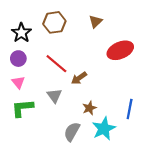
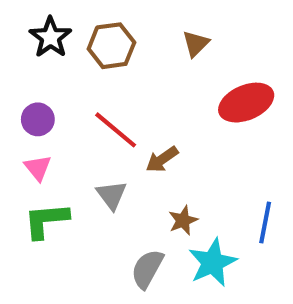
black star: (21, 33) -> (50, 37), moved

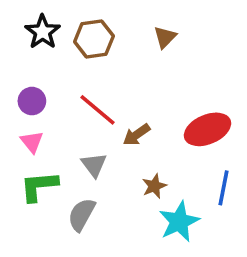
red ellipse: (246, 103) -> (207, 129), moved
gray semicircle: (147, 269) -> (82, 215), moved

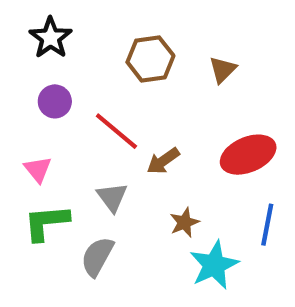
brown triangle: (165, 37) -> (223, 70), moved
brown hexagon: (94, 39) -> (150, 59), moved
purple circle: (32, 101) -> (55, 101), moved

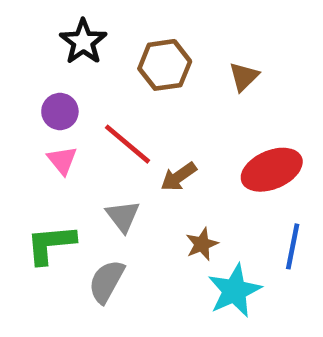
black star: (51, 38) -> (83, 42), moved
pink triangle: (38, 169) -> (62, 160), moved

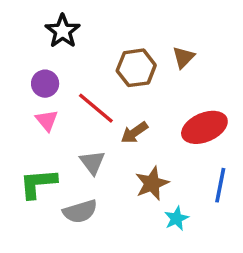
brown hexagon: (165, 65) -> (136, 68), moved
brown star: (202, 244) -> (152, 183), size x1.4
gray semicircle: (106, 281) -> (80, 211), turned -136
cyan star: (234, 291) -> (176, 218), size x0.6

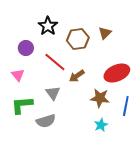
black star: (63, 31) -> (48, 26), moved
pink triangle: (47, 120) -> (18, 75), moved
brown star: (152, 183) -> (100, 98), moved, turned 30

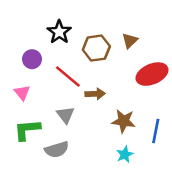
red ellipse: (117, 73) -> (152, 74), moved
brown arrow: (77, 76) -> (95, 94), turned -147

